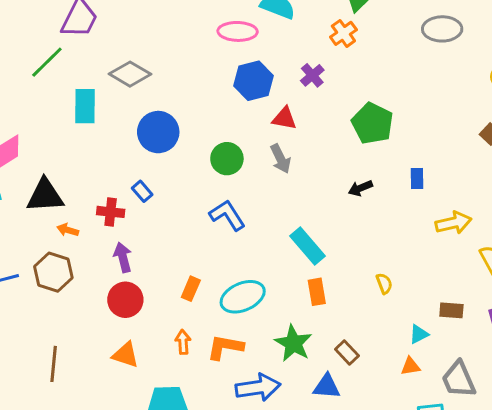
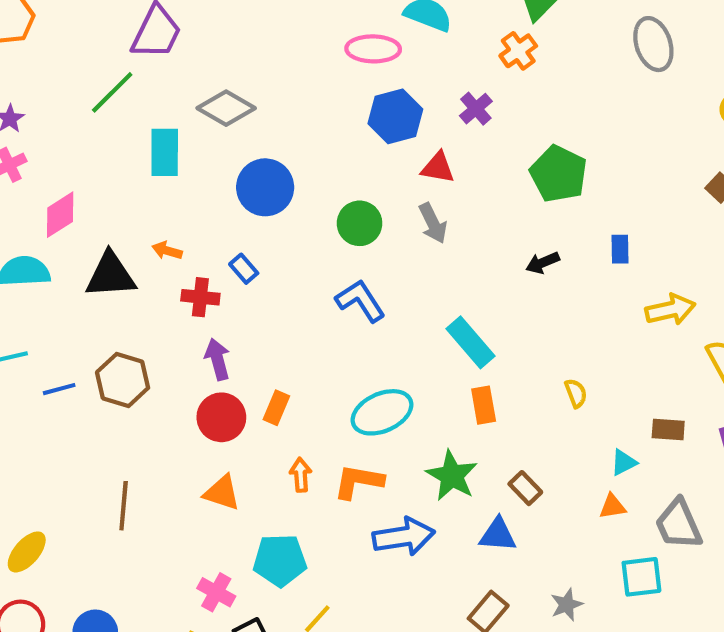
gray ellipse: (442, 29) -> (653, 44), turned 72
orange arrow: (68, 230) -> (167, 251), moved
orange rectangle: (191, 289) -> (276, 408), moved

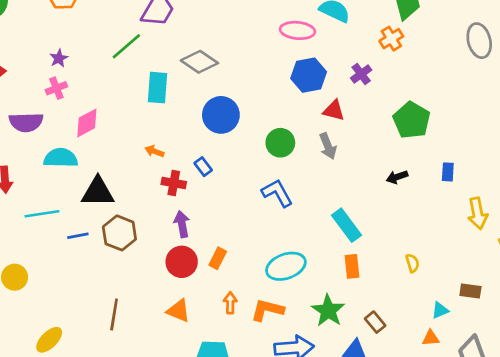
black triangle: (111, 275) -> (98, 192), moved
yellow arrow: (670, 310) -> (478, 213), turned 88

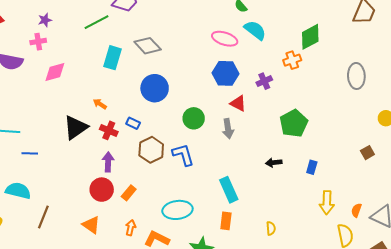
cyan semicircle: (61, 158) -> (18, 191), moved
blue rectangle: (203, 167) -> (133, 123), turned -40
black triangle: (98, 192) -> (76, 127), moved, turned -48
brown hexagon: (119, 233) -> (151, 150), moved

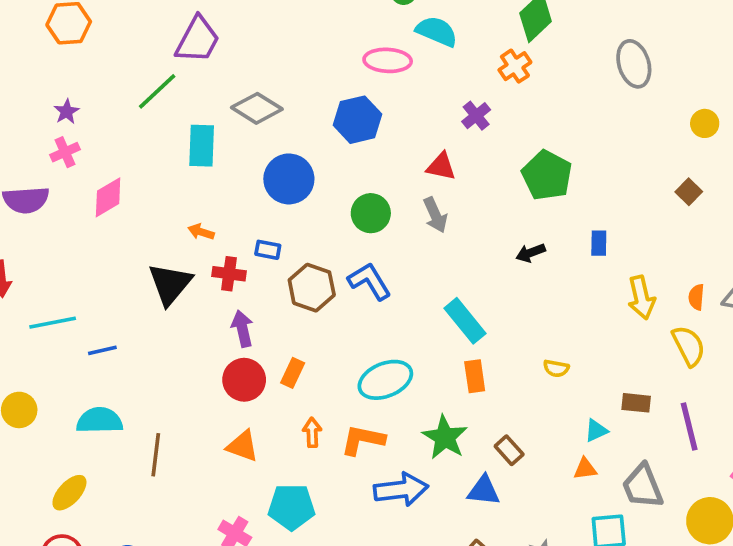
blue hexagon: (226, 73) -> (358, 120), moved
yellow semicircle: (271, 228) -> (556, 368), turned 120

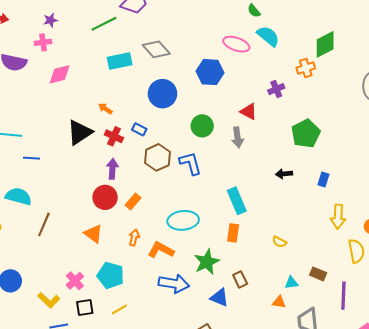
cyan rectangle: (202, 146) -> (120, 61), turned 60

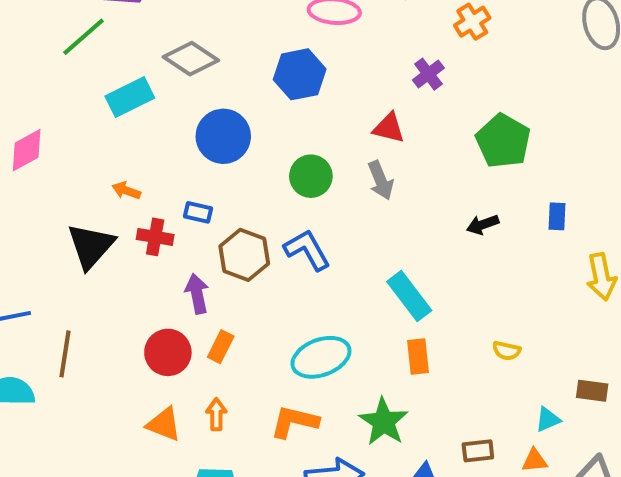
purple arrow: (112, 169) -> (197, 294), moved
brown line: (44, 224) -> (65, 354), moved
orange arrow: (134, 238) -> (216, 414), moved
brown rectangle: (240, 279) -> (478, 451), moved, turned -56

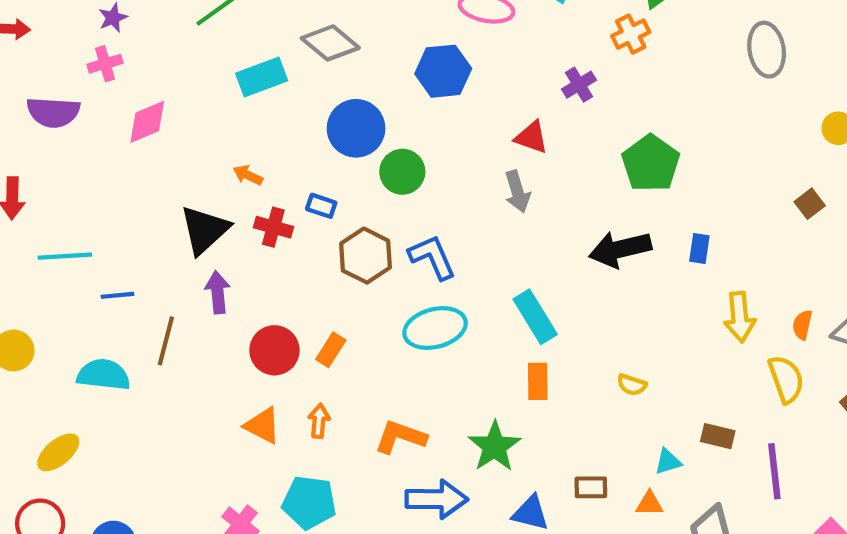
green circle: (311, 176) -> (402, 172), moved
black arrow: (483, 225) -> (620, 249), size x1.8
purple arrow: (197, 294) -> (218, 292), moved
cyan ellipse: (321, 357) -> (435, 328), moved

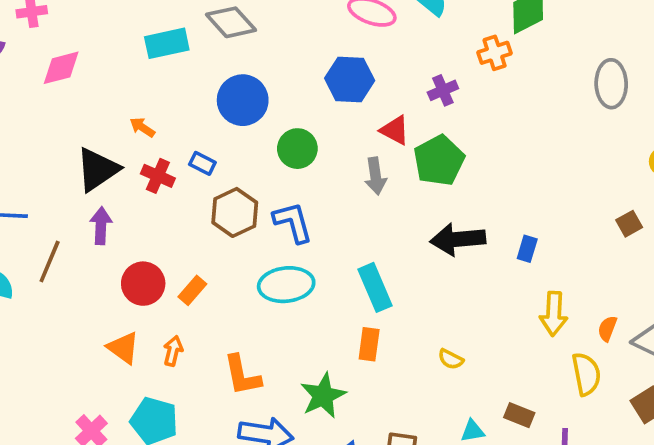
blue hexagon: (443, 71) -> (350, 79), moved
green pentagon: (651, 163) -> (439, 160), moved
green circle: (402, 172) -> (297, 149), moved
orange L-shape: (400, 437) -> (242, 375), turned -129

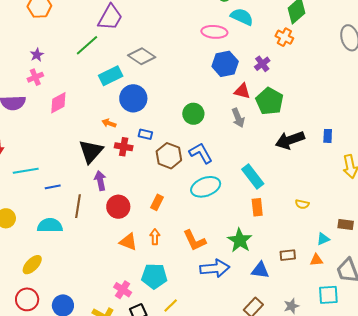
orange cross: (495, 53) -> (284, 37), turned -30
blue hexagon: (350, 79) -> (225, 64), moved
blue circle: (243, 100) -> (133, 98), moved
red circle: (143, 284) -> (118, 207), moved

